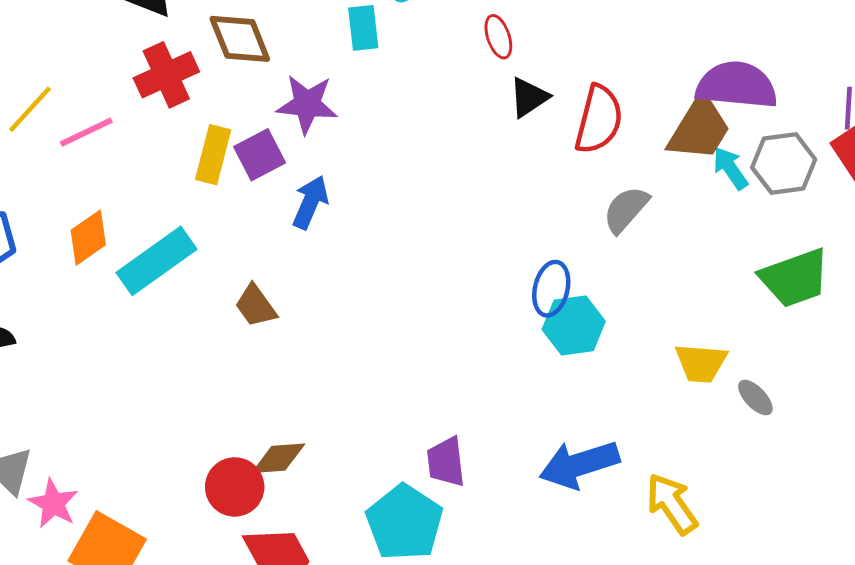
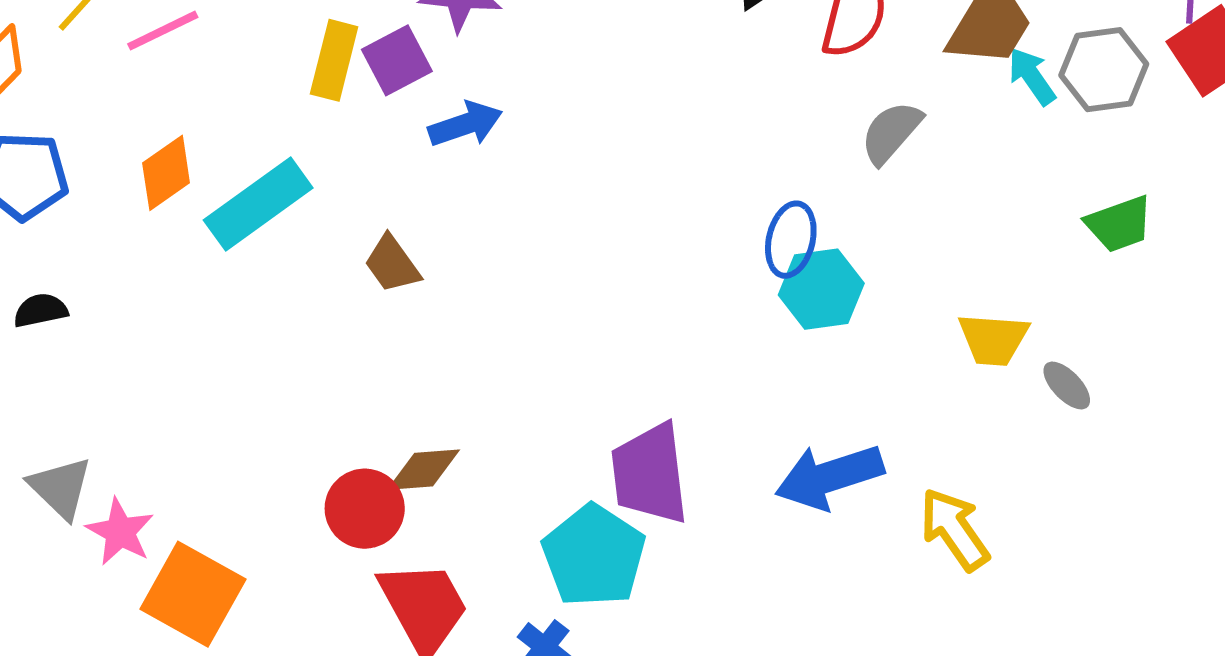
blue arrow: (310, 202) -> (465, 124), turned 48
green trapezoid: (795, 278) -> (1119, 224), size x0.7
purple trapezoid: (446, 462) -> (650, 474), size x1.5

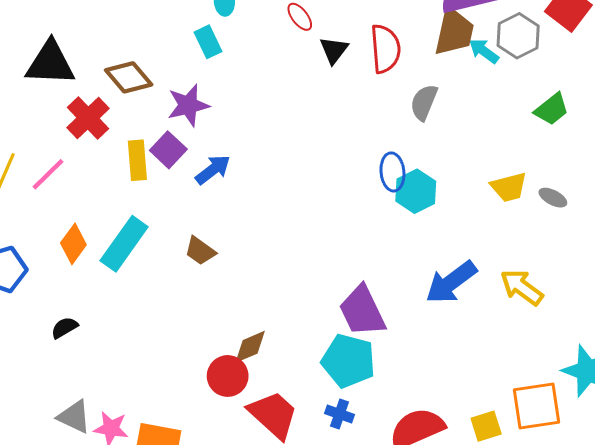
black semicircle: (41, 310) -> (64, 328), moved

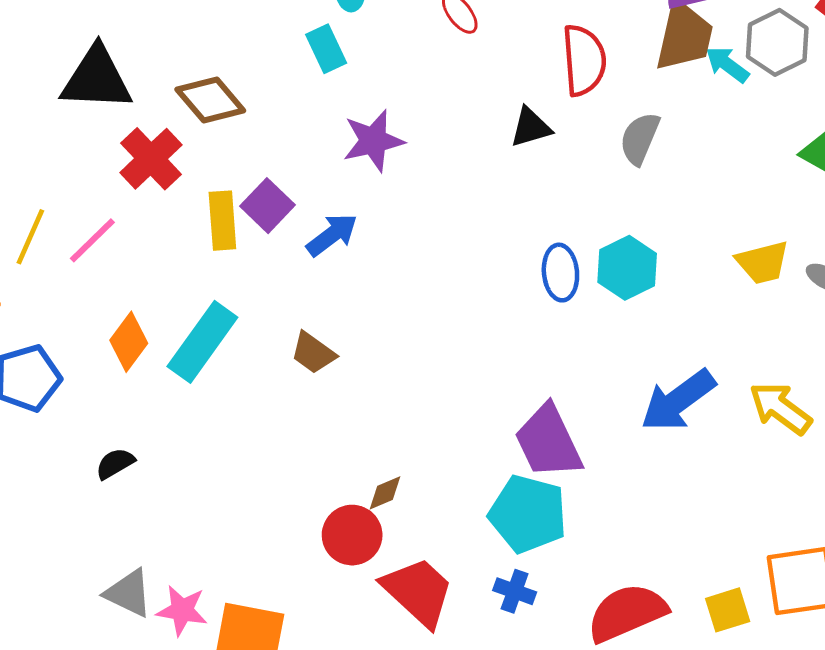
black triangle: (334, 50) -> (531, 127), moved, turned 36
purple star: (188, 105) -> (373, 141), moved
blue ellipse: (392, 172) -> (560, 273), moved
brown diamond: (250, 347) -> (385, 493), size x0.7

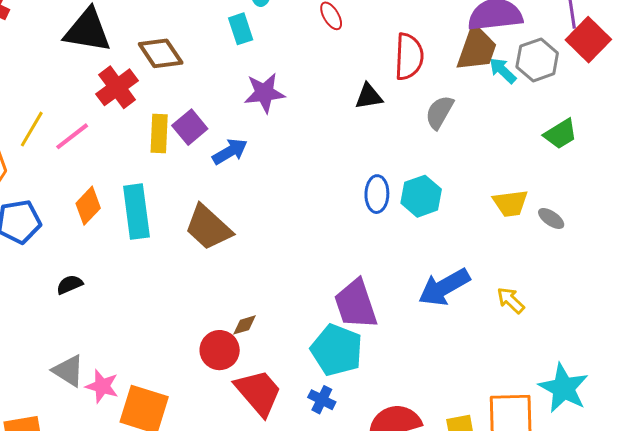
cyan rectangle: (202, 342) -> (136, 212), turned -50
brown trapezoid: (313, 353) -> (208, 227), size x1.6
yellow arrow: (780, 408) -> (511, 300), size x0.7

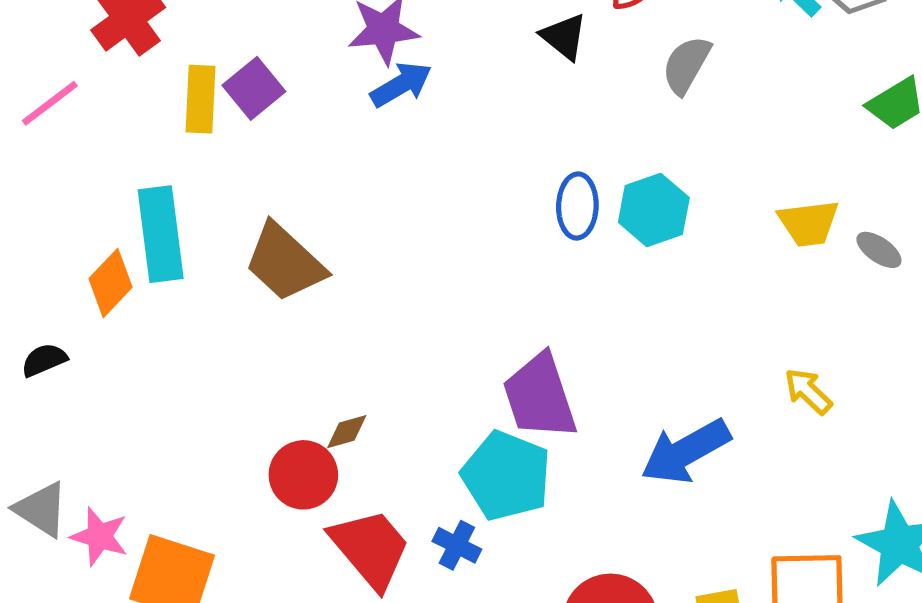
black triangle: (369, 96) -> (564, 37), turned 48
blue arrow: (230, 151) -> (401, 84), moved
orange diamond: (88, 206) -> (110, 283), moved
blue arrow: (444, 287) -> (686, 452), moved
blue cross: (322, 400) -> (457, 545), moved

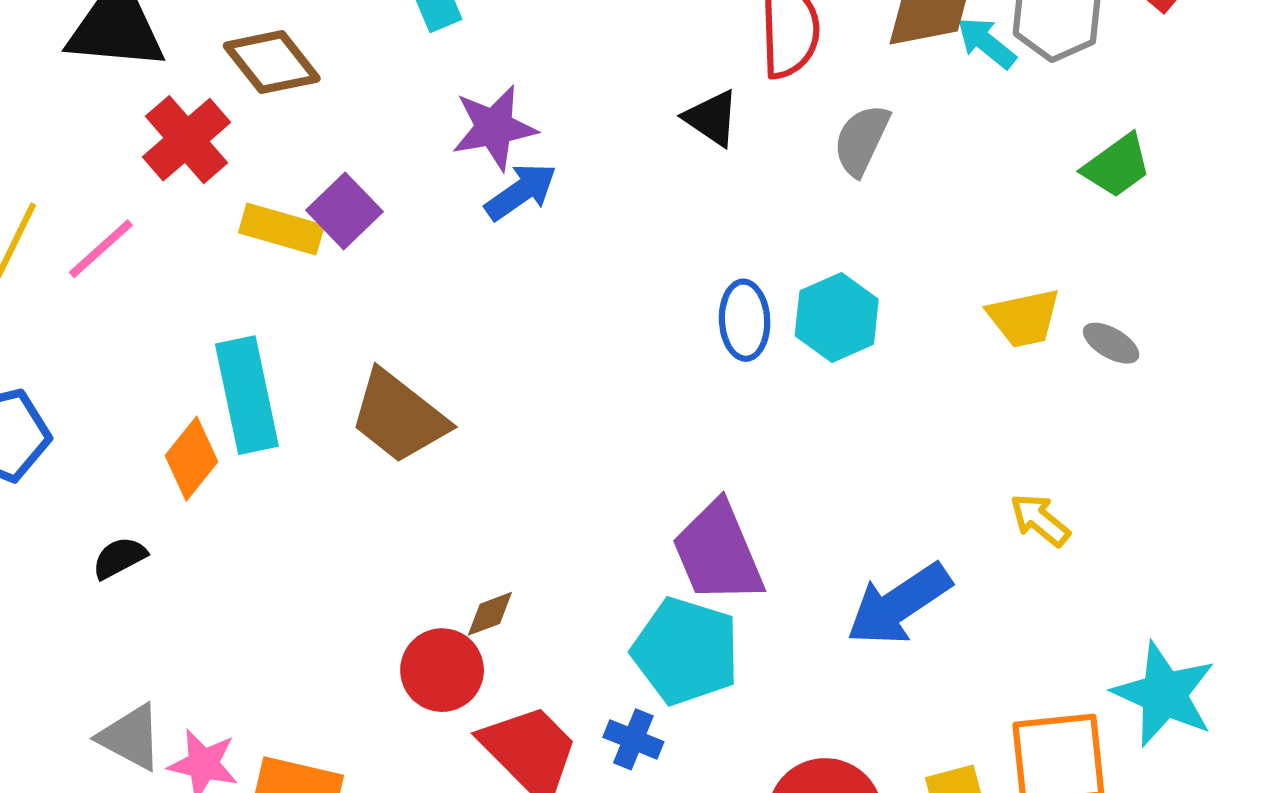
yellow rectangle: (201, 99) -> (281, 229), turned -72

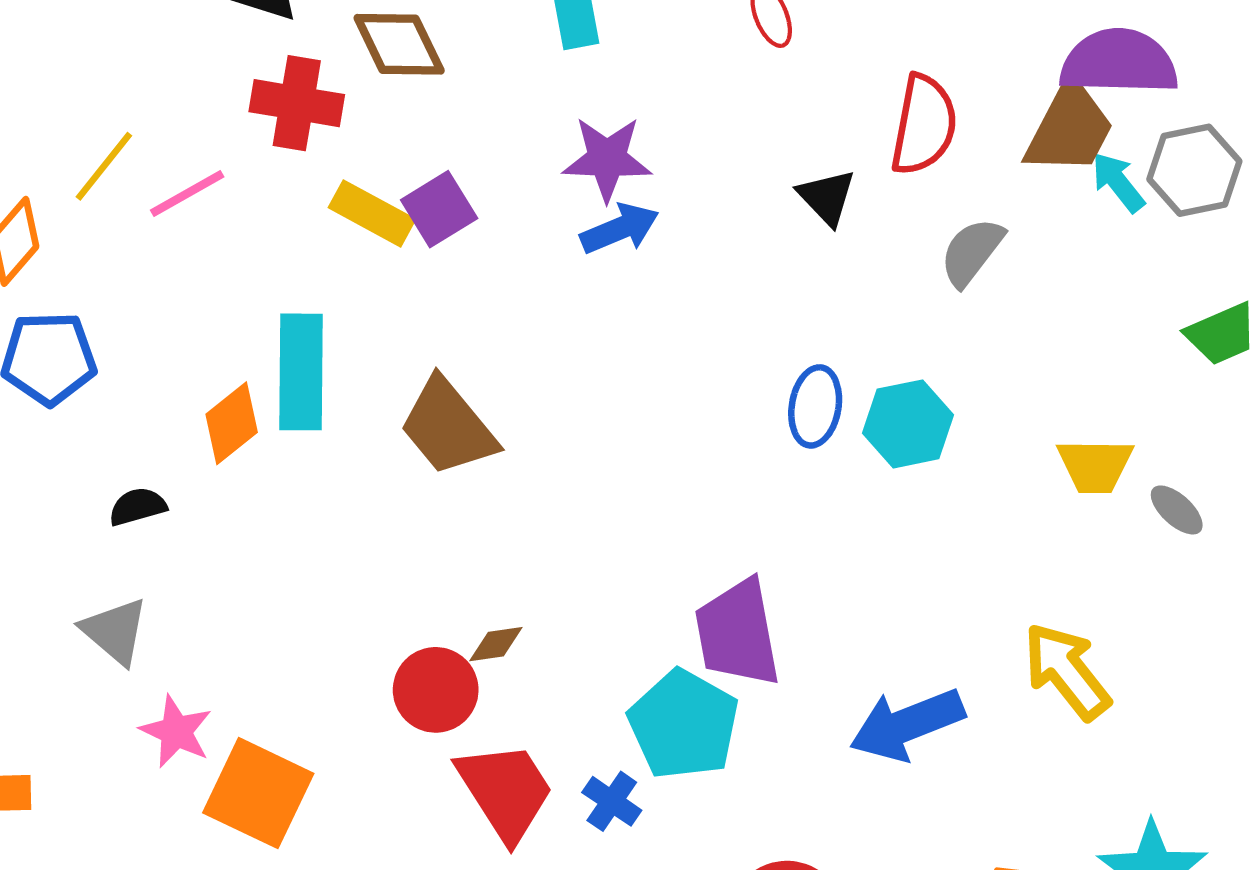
red cross: (187, 140) -> (297, 103), turned 38
yellow arrow: (1040, 520) -> (1067, 671), size x1.6
gray triangle: (131, 737) -> (115, 631), moved

